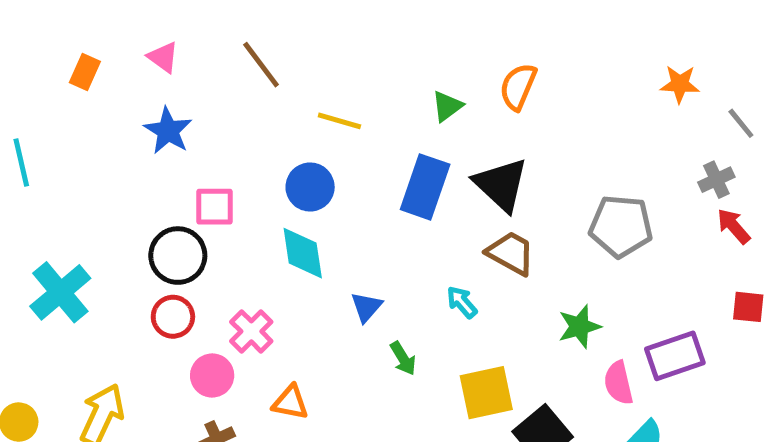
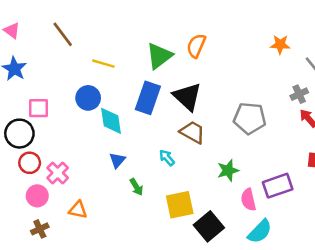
green triangle: (447, 106) -> (159, 56), size x1.6
cyan diamond: (303, 253) -> (111, 121), moved
red circle: (173, 317) -> (30, 163), moved

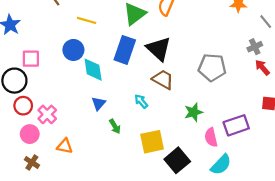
brown cross: (40, 229) -> (32, 162), turned -32

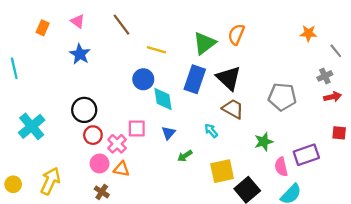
pink square: (31, 59) -> (137, 128), moved
red arrow: (262, 67) -> (333, 97), turned 119
green arrow: (115, 126) -> (185, 156), turned 88
orange triangle: (65, 146) -> (121, 169), moved

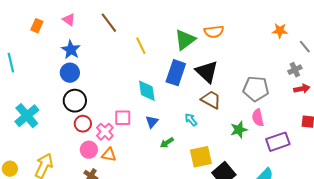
orange semicircle: (236, 34) -> (214, 32), turned -120
yellow line: (156, 50) -> (141, 46), turned 48
blue circle: (143, 79) -> (70, 73), moved
pink semicircle: (281, 167) -> (258, 118), moved

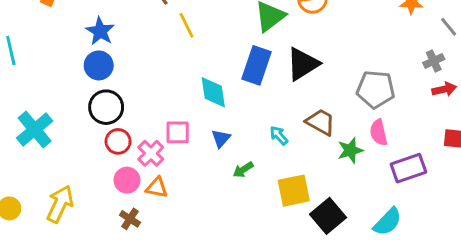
yellow line: (141, 46) -> (187, 25), moved
black triangle: (207, 72) -> (303, 64), turned 45
brown trapezoid: (211, 100) -> (321, 122), moved

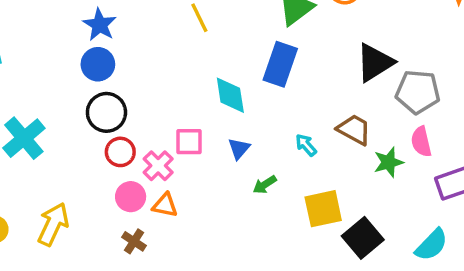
black triangle: (303, 64) -> (375, 63), moved

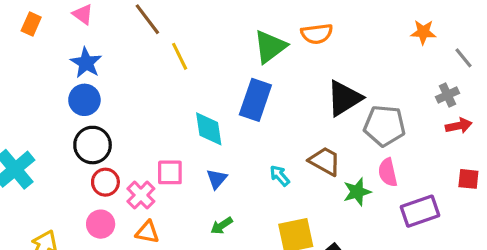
green arrow: (265, 185) -> (222, 226), moved
pink circle: (131, 197) -> (101, 224), moved

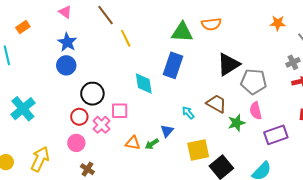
orange rectangle: (31, 24) -> (23, 27), moved, turned 32
green triangle: (270, 47) -> (182, 32), turned 40
black circle: (93, 145) -> (92, 94), moved
blue triangle: (217, 179) -> (167, 131), moved
orange triangle: (147, 232) -> (133, 143), moved

